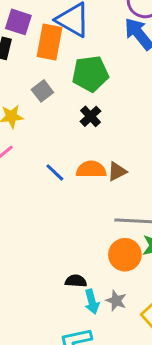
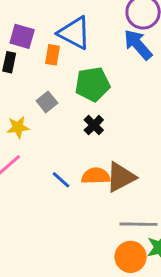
orange rectangle: (50, 42) -> (52, 55), size x0.6
brown triangle: (117, 171) -> (121, 177), size x1.6

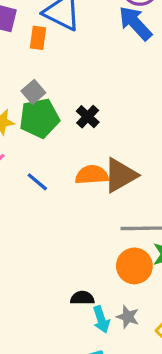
green pentagon: (92, 84) -> (39, 118), moved
blue line: (61, 180) -> (37, 182), moved

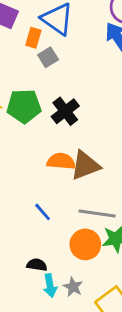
gray square: (33, 92) -> (48, 57), moved
black cross: (88, 117) -> (65, 111), size x1.4
blue line: (37, 182) -> (43, 212), moved

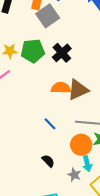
gray square: (48, 57) -> (48, 16), size x1.6
black semicircle: (37, 265) -> (48, 161), turned 40
cyan arrow: (50, 286) -> (87, 164), moved

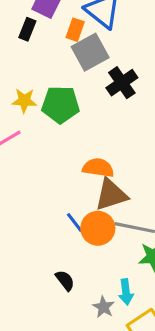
black cross: (62, 53) -> (122, 83), moved
brown triangle: (78, 90) -> (111, 195), moved
orange circle: (81, 145) -> (98, 228), moved

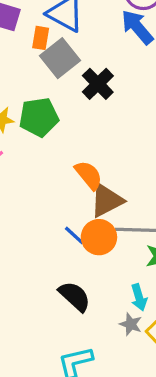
orange semicircle: (98, 168) -> (89, 175), turned 52
black semicircle: (65, 280) -> (75, 296), size x1.5
gray star: (103, 307) -> (131, 324), moved

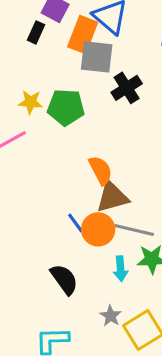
orange rectangle: (41, 38) -> (83, 35), size x1.6
gray square: (60, 58) -> (97, 57), turned 33
cyan arrow: (139, 297) -> (121, 269), moved

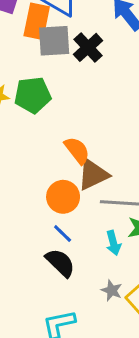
black cross: (127, 88) -> (88, 47), moved
blue line: (76, 223) -> (63, 234), moved
orange circle: (98, 229) -> (63, 197), moved

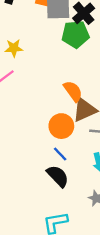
green pentagon: (33, 95) -> (75, 34), moved

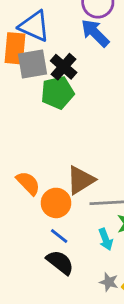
orange semicircle: (73, 91) -> (28, 183), moved

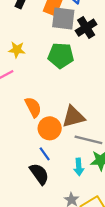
green pentagon: (57, 93) -> (61, 55), moved

